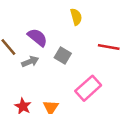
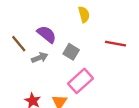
pink rectangle: (88, 88) -> (80, 81), moved

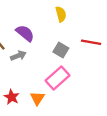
gray square: (71, 52) -> (61, 50), moved

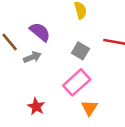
red star: (12, 97) -> (36, 107), moved
orange triangle: (37, 98) -> (89, 108), moved

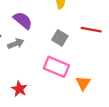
pink rectangle: (77, 82) -> (56, 67), turned 65
orange triangle: (89, 108) -> (83, 83), moved

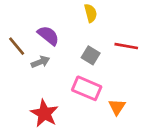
red star: (19, 89) -> (44, 113), size x1.5

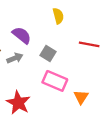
gray square: (91, 55) -> (48, 54), moved

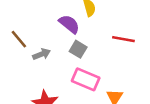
purple semicircle: (22, 35) -> (69, 24), moved

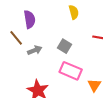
purple semicircle: (69, 24) -> (30, 19), moved, turned 42

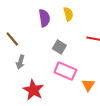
purple semicircle: (30, 19) -> (44, 18), moved
gray arrow: (35, 50) -> (20, 62), moved, turned 128

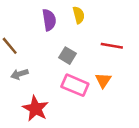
gray arrow: (20, 62) -> (20, 74), turned 56
orange triangle: (88, 85) -> (103, 80), moved

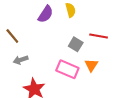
purple semicircle: (49, 20) -> (46, 14), turned 42
gray square: (68, 56) -> (76, 44), moved

